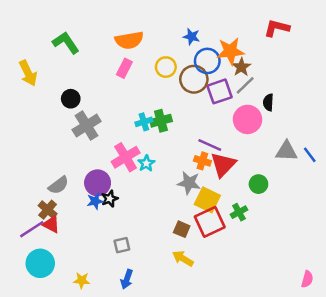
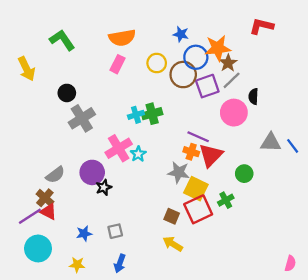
blue star: (95, 201) -> (84, 233), moved

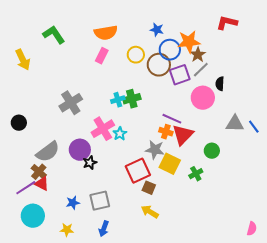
black circle: (67, 93) -> (19, 123), moved
gray semicircle: (55, 175) -> (48, 152), size x1.4
red square: (198, 209) -> (138, 171), moved
gray square: (115, 231) -> (100, 201), size x1.5

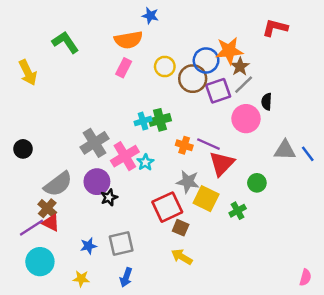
blue star: (157, 30) -> (150, 16), moved
gray cross: (71, 103) -> (95, 143), moved
orange cross: (166, 132) -> (184, 145), moved

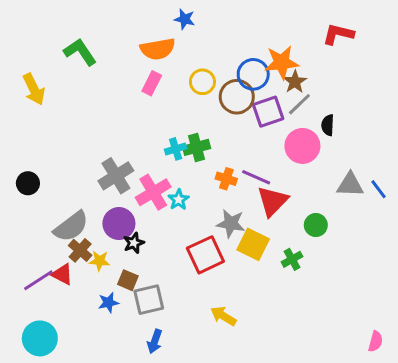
brown cross: (47, 208) -> (80, 250), moved
brown square: (181, 228) -> (128, 280), moved
cyan circle: (40, 262) -> (40, 338), moved
yellow star: (81, 279) -> (100, 261), moved

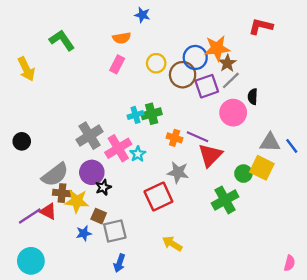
orange semicircle: (158, 49) -> (122, 38), size x0.7
yellow square: (253, 244) -> (262, 168), moved
brown cross: (80, 250) -> (62, 193), turned -36
green cross: (292, 259) -> (225, 200), size x1.6
yellow star: (100, 261) -> (77, 201), size x1.5

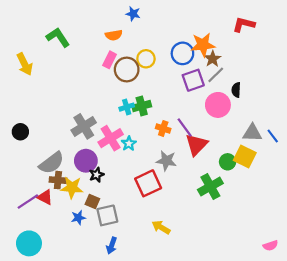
brown circle: (183, 75) -> (127, 69), moved
purple line: (198, 137) -> (185, 127), turned 30
pink semicircle: (289, 263) -> (270, 246), turned 56

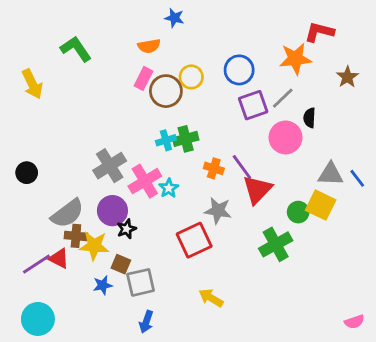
orange star: (203, 45) -> (295, 59), moved
brown star: (213, 59) -> (347, 77), moved

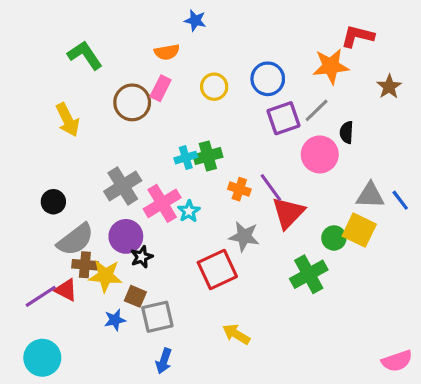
yellow arrow: (32, 84) -> (68, 120), moved
brown circle: (166, 91) -> (132, 102), moved
black circle: (27, 173) -> (53, 202), moved
pink semicircle: (354, 322) -> (397, 361), size x1.4

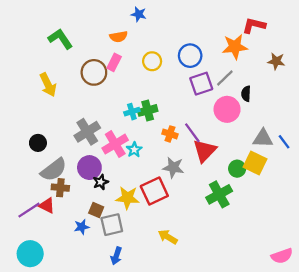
brown star: (389, 87) -> (276, 61), turned -30
yellow star: (105, 276) -> (127, 198), moved

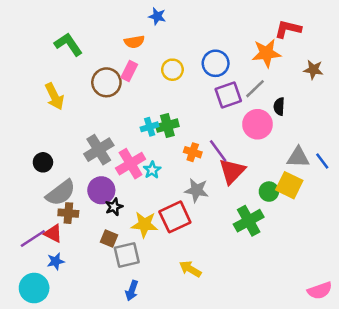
blue star: (82, 227) -> (56, 261), moved

